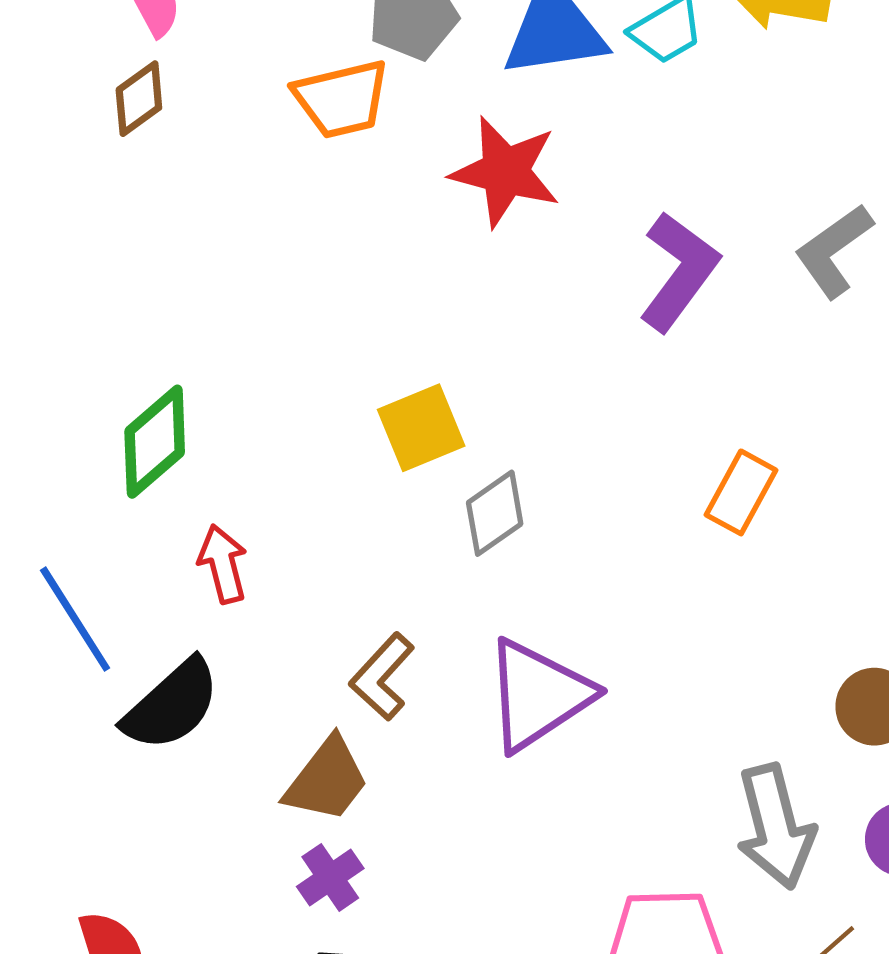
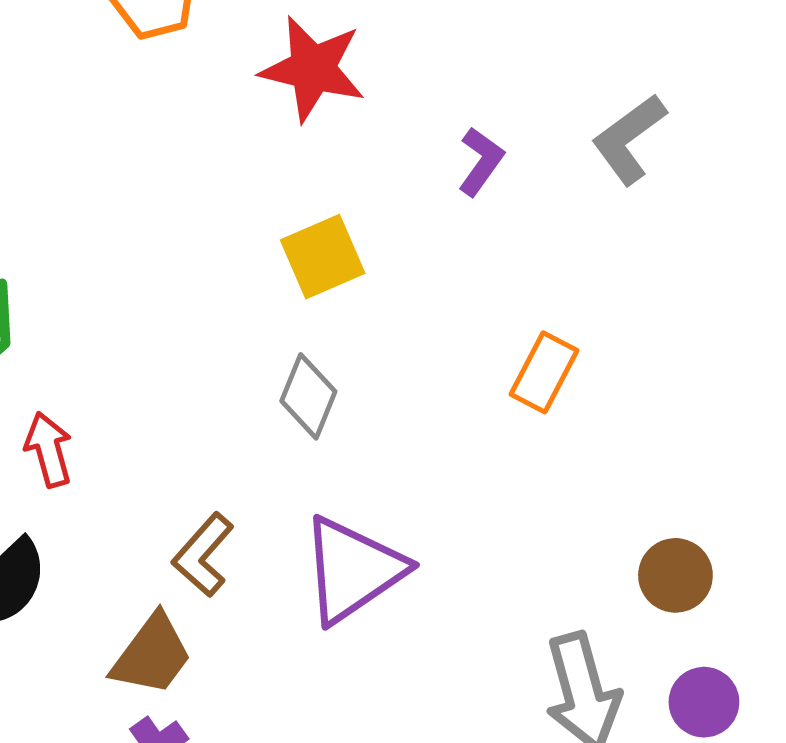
purple L-shape: (679, 271) -> (481, 161), size x0.6
yellow square: (421, 428) -> (323, 257), moved
gray diamond: (495, 513) -> (308, 396), turned -32

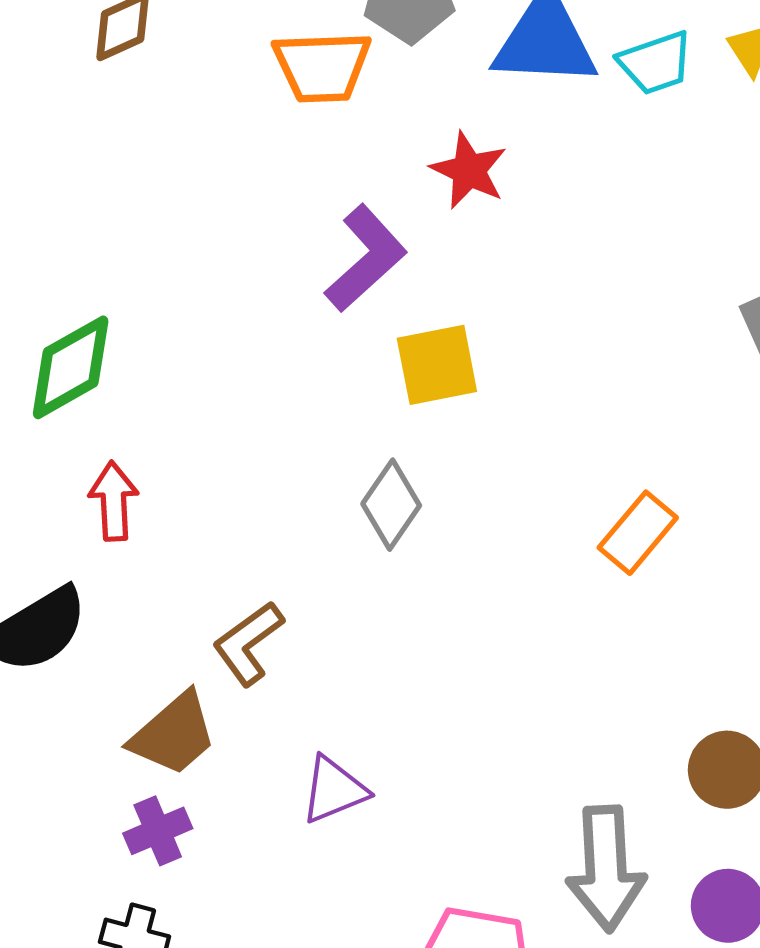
red star: (313, 69) -> (469, 170), size x0.7
purple L-shape: (481, 161) -> (366, 258), moved, size x1.5
purple triangle: (353, 570) -> (334, 790), moved, size x0.6

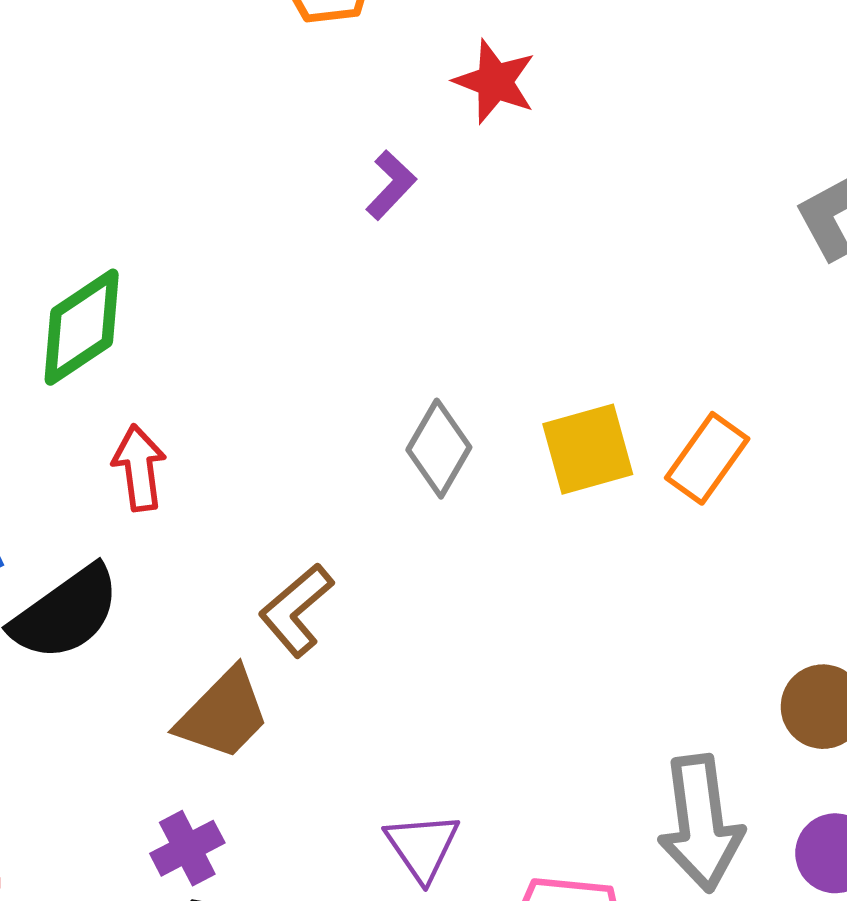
purple L-shape: (366, 258) -> (391, 185), size x0.6
yellow square: (437, 365) -> (588, 449), moved
purple triangle: (334, 790) -> (422, 847), moved, turned -38
purple cross: (158, 831) -> (187, 848), moved

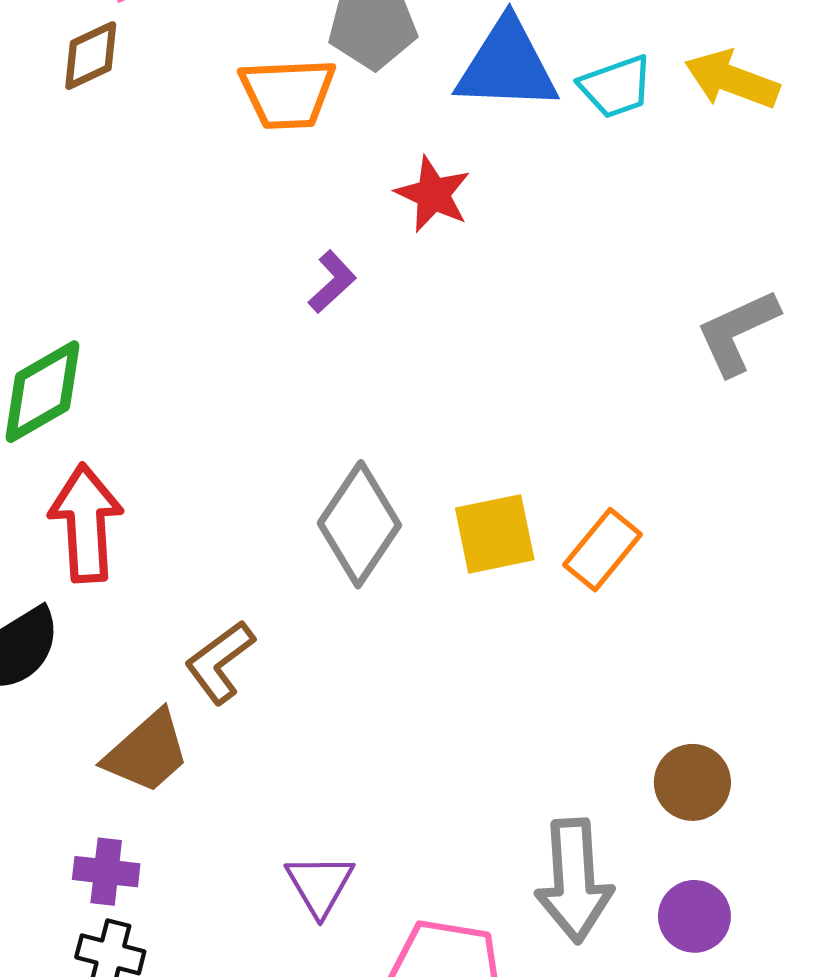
gray diamond: (439, 449) -> (359, 524), size x1.4
red arrow: (139, 468) -> (86, 523), size x1.5
purple cross: (187, 848) -> (106, 872), turned 30

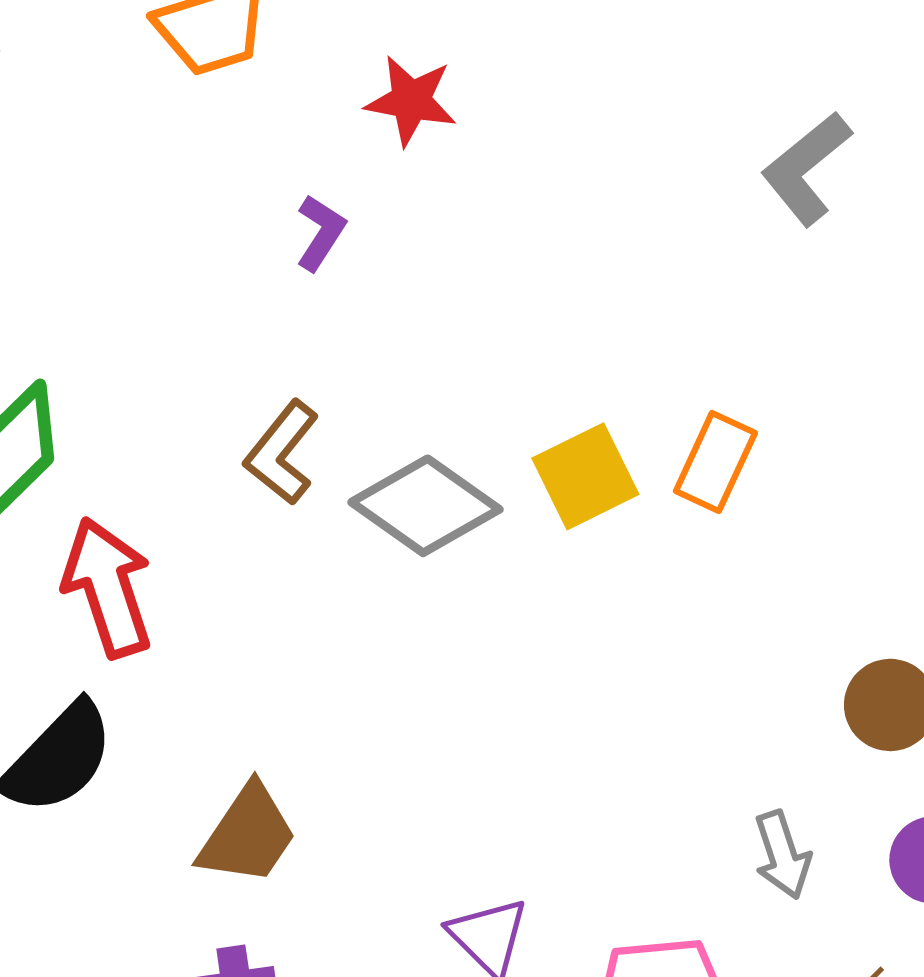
gray diamond: (359, 524) -> (425, 506), turned -74
brown L-shape: (220, 662) -> (282, 453), moved
gray arrow: (574, 881) -> (782, 855), size x0.6

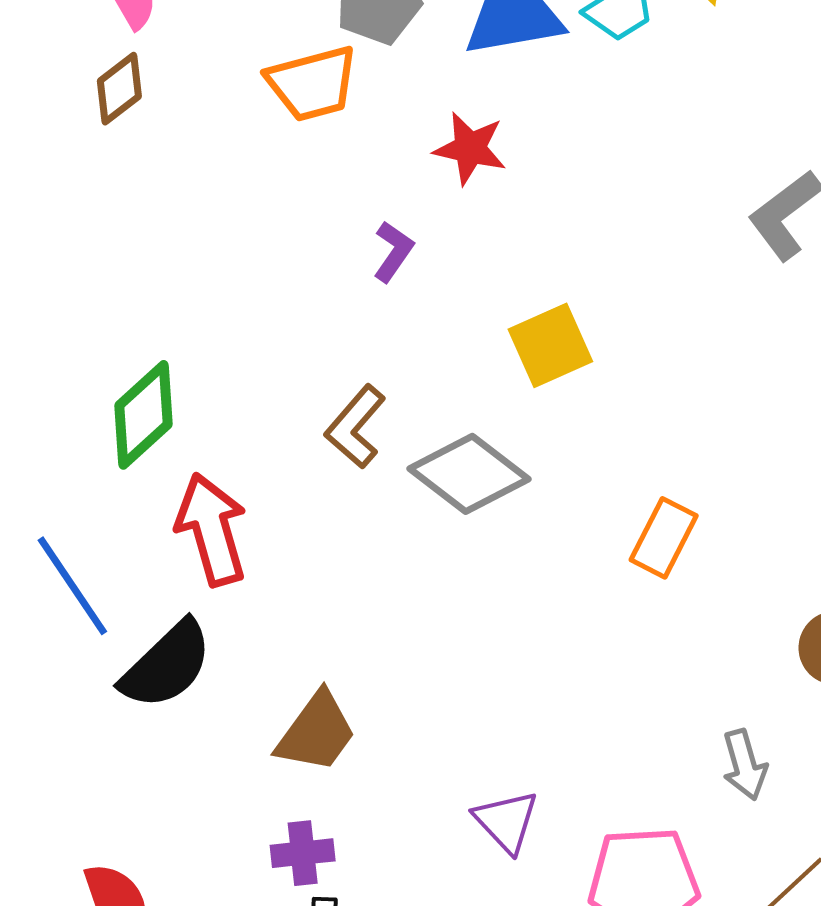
orange rectangle: (715, 462) -> (664, 538), moved
yellow square: (585, 476) -> (550, 345), moved

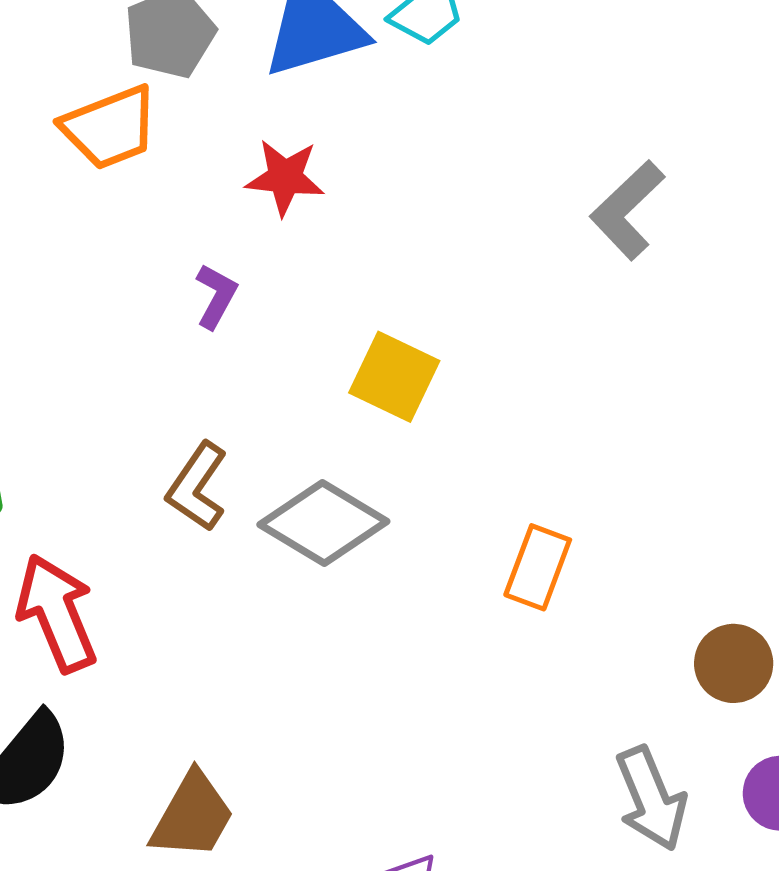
yellow square: (550, 345) -> (394, 377), turned -34
gray arrow: (745, 765) -> (651, 799), size x1.4

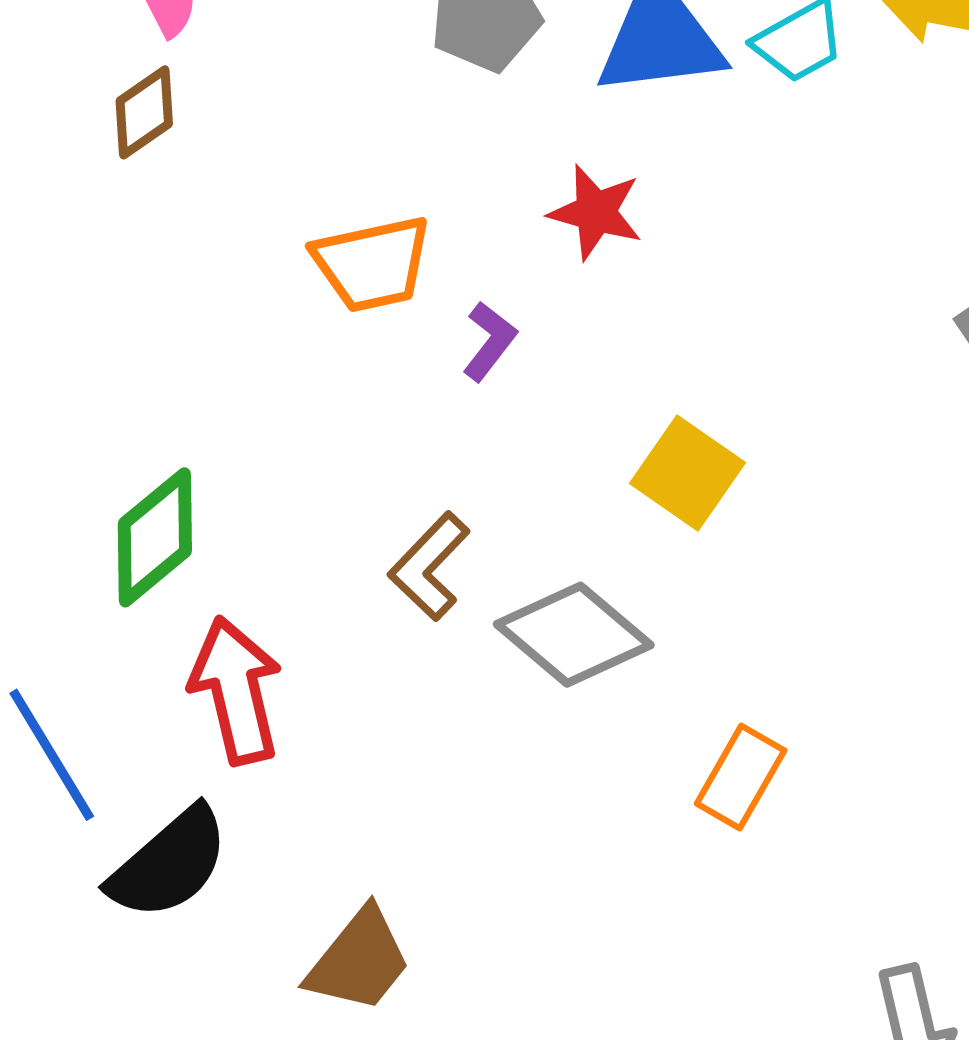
orange trapezoid: (110, 128) -> (372, 264), moved
orange rectangle: (538, 567) -> (741, 777), moved

